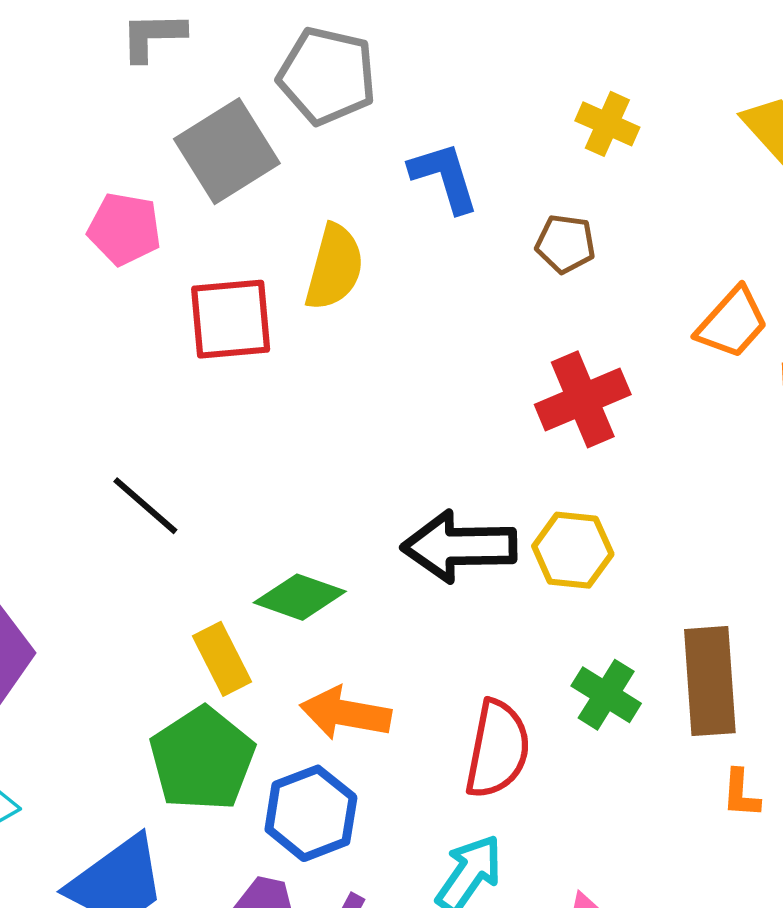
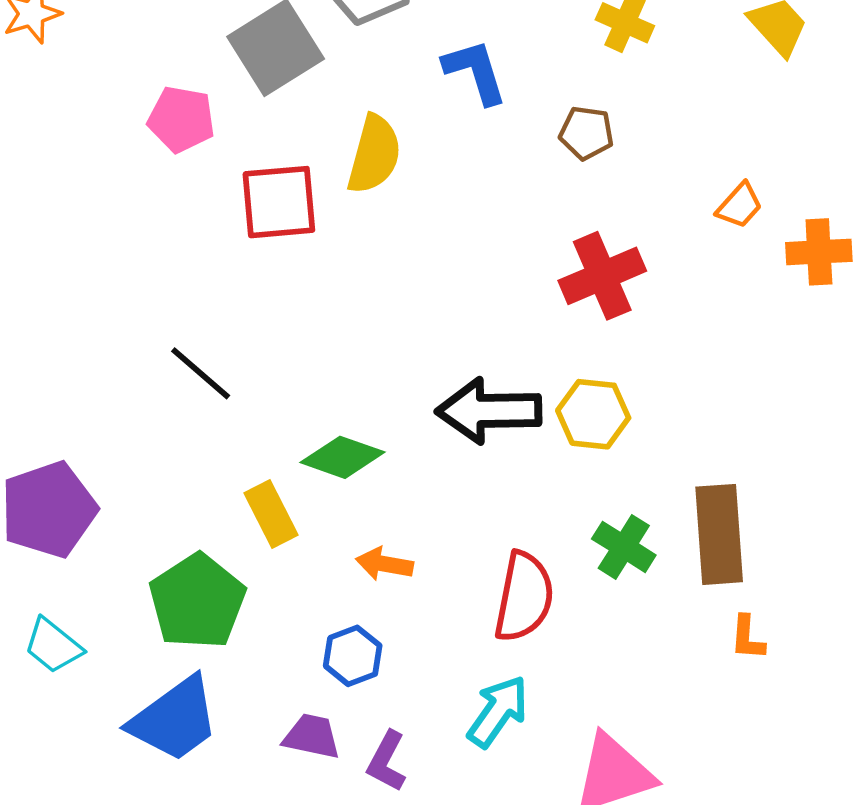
orange trapezoid: (732, 323) -> (740, 205), size x0.7
orange arrow: (346, 713) -> (384, 564), size x0.7
green pentagon: (202, 759) -> (197, 601), moved
blue hexagon: (311, 813) -> (353, 656), size x0.7

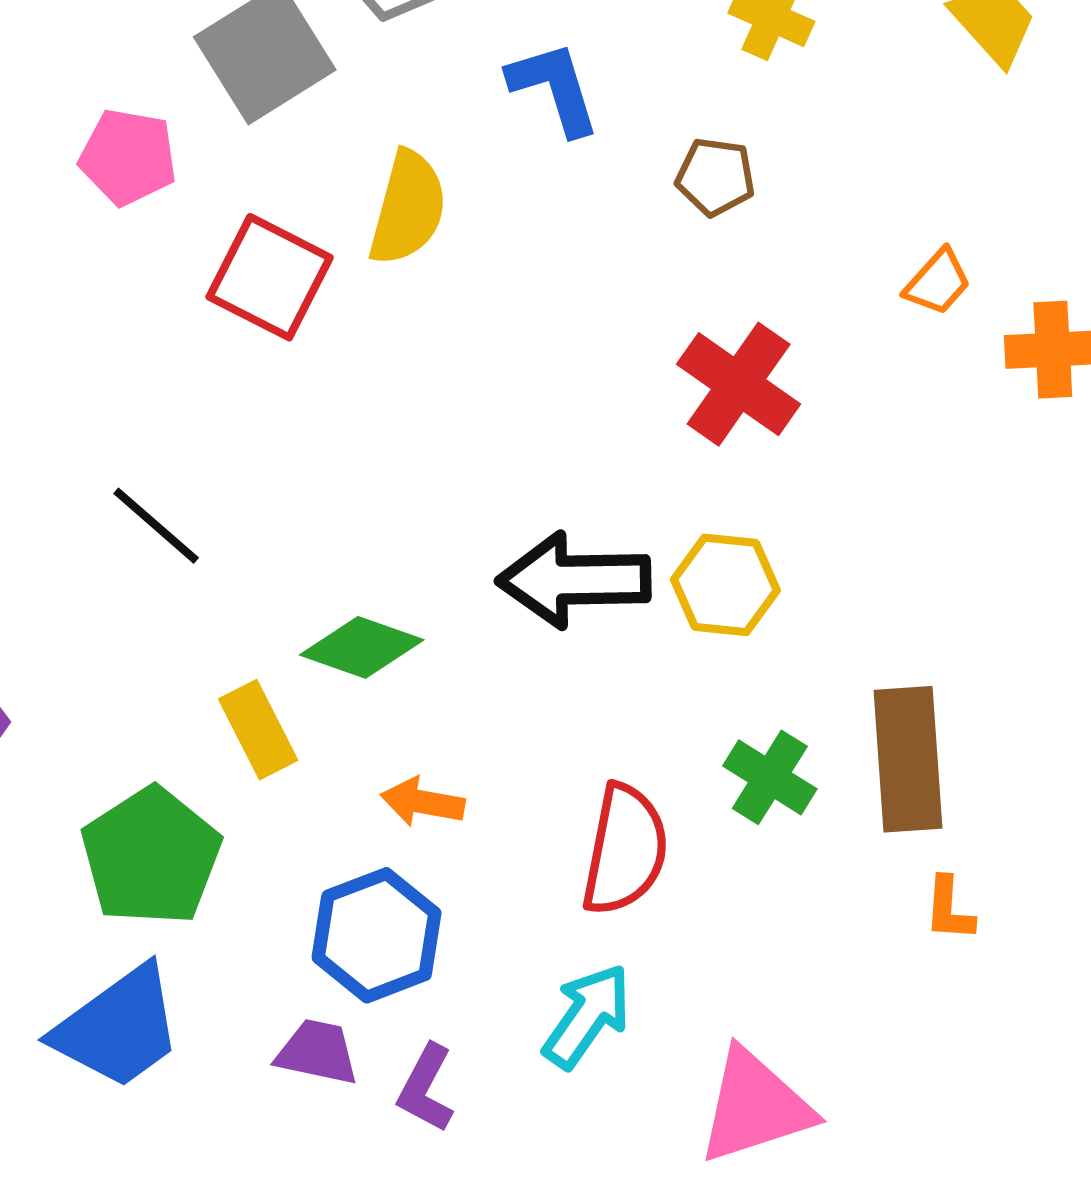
red square: (279, 202) -> (270, 277), turned 32
red cross: (602, 276) -> (739, 384), turned -32
blue hexagon: (353, 656) -> (377, 935), size x1.5

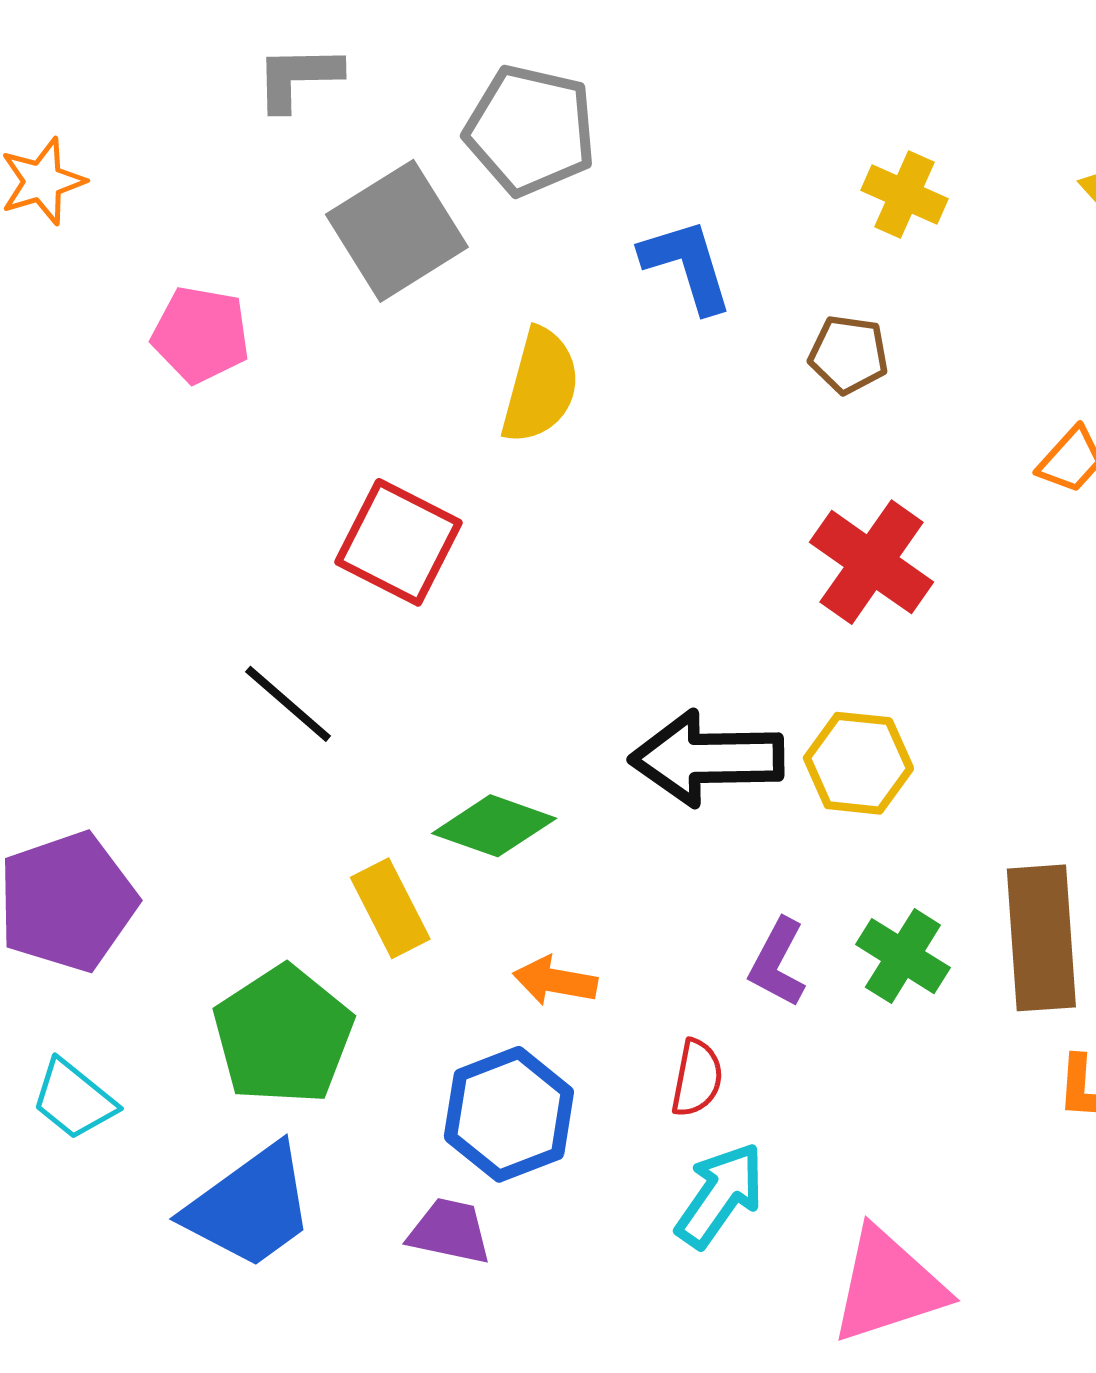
pink pentagon: (128, 157) -> (201, 335), moved
red square: (270, 277) -> (398, 542), moved
red semicircle: (625, 850) -> (697, 1078), moved, size x0.6
purple L-shape: (426, 1088) -> (778, 963), moved

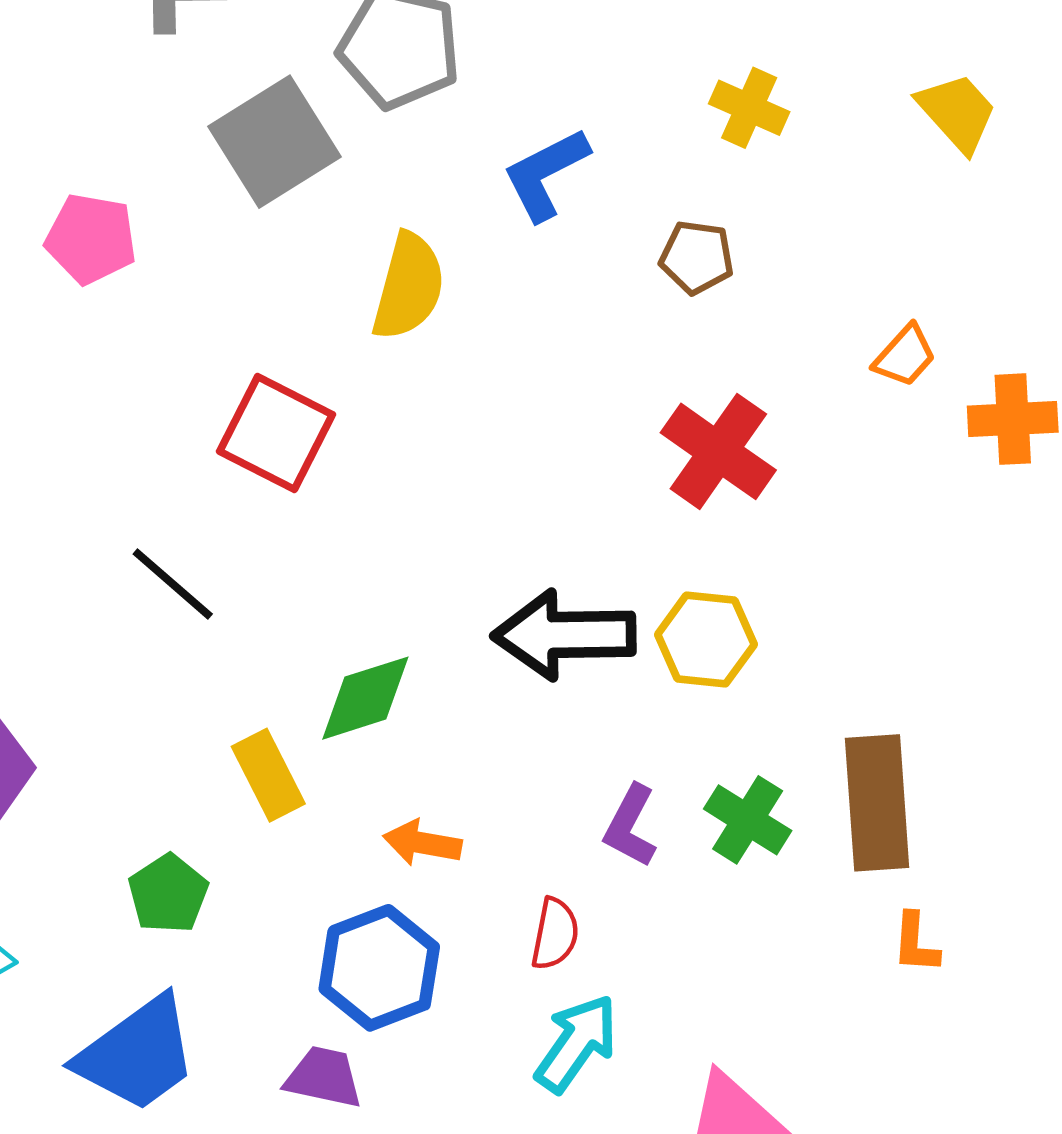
blue L-shape: (687, 265) -> (546, 174), turned -100
green diamond: (494, 826) -> (365, 698), turned -37
green pentagon: (283, 1035) -> (168, 894), size x0.6

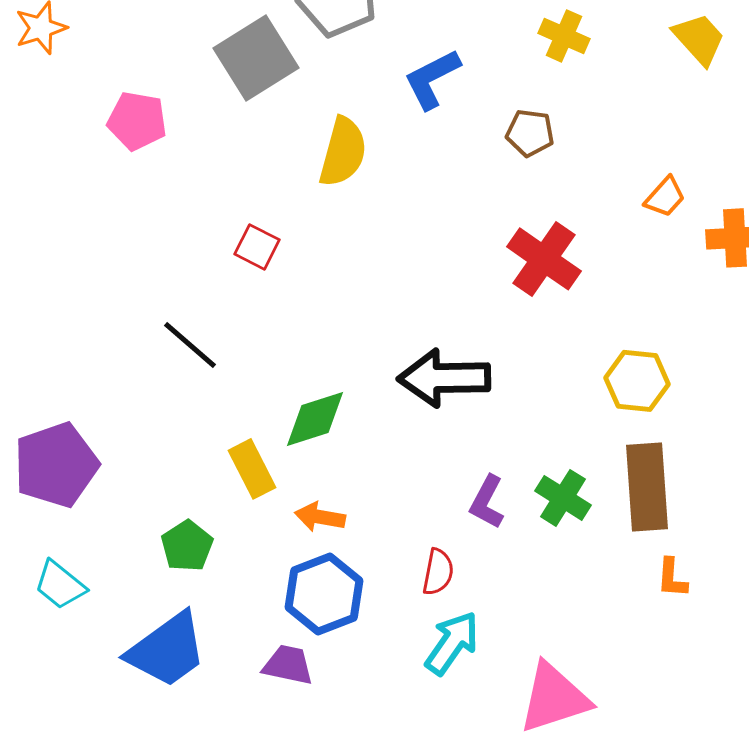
red square: (276, 433) -> (257, 247), size x0.6
yellow hexagon: (706, 639) -> (637, 381), moved
orange arrow: (422, 843) -> (320, 517), moved

